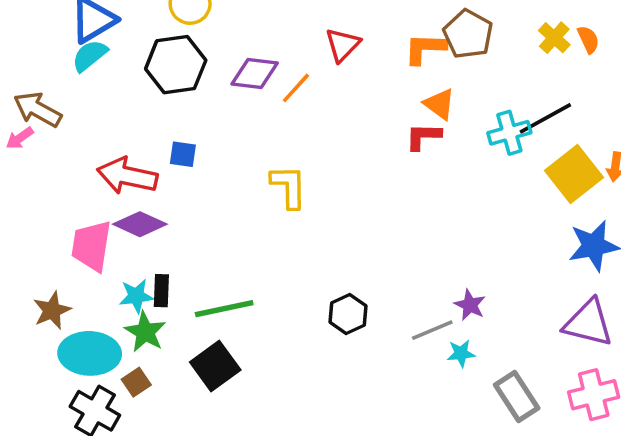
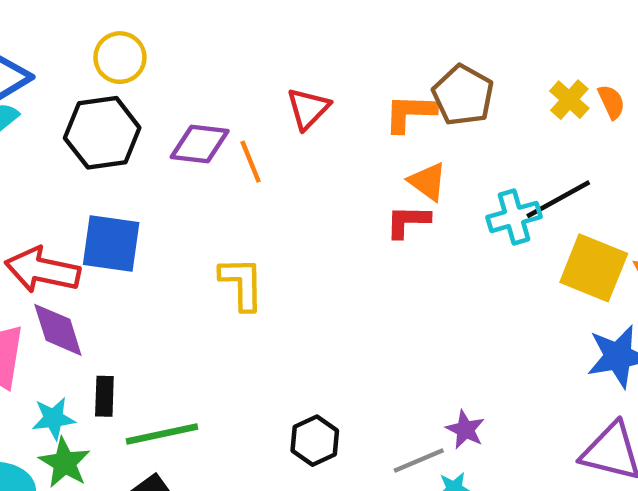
orange line: (296, 88) -> (251, 162), turned -64
blue square: (183, 154) -> (111, 244), size x1.8
yellow square: (574, 174) -> (594, 268), turned -30
purple diamond: (140, 224) -> (58, 330), turned 48
black rectangle: (161, 291) -> (104, 396), moved

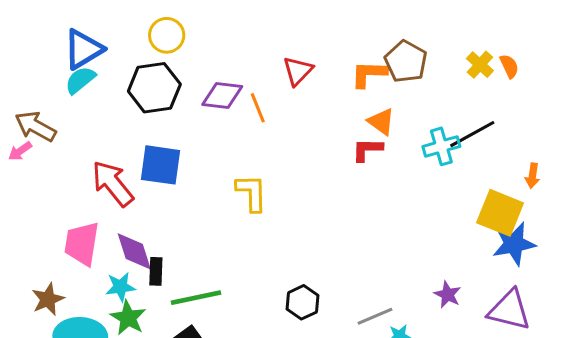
yellow square: (594, 268) -> (500, 213), moved
red arrow: (42, 270) -> (113, 183), turned 39
purple diamond: (58, 330) -> (134, 251), moved
purple star: (465, 429) -> (448, 295), moved

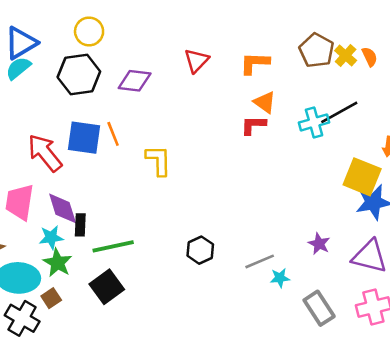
brown pentagon: (406, 62) -> (317, 50), moved
orange line: (258, 108) -> (113, 134), moved

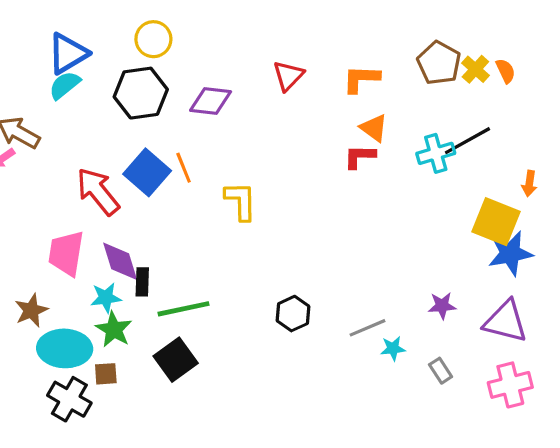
blue square: (84, 138) -> (147, 172), turned 33
purple star: (319, 244) -> (442, 306), turned -30
brown square: (51, 298) -> (106, 374), turned 30
gray rectangle: (319, 308) -> (441, 371), moved, size x0.6

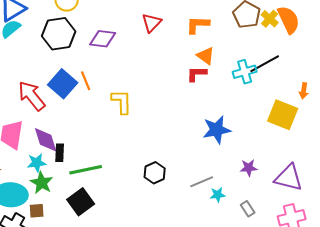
orange semicircle: (506, 71) -> (289, 20), size x1.8
blue star: (510, 253) -> (217, 130), moved

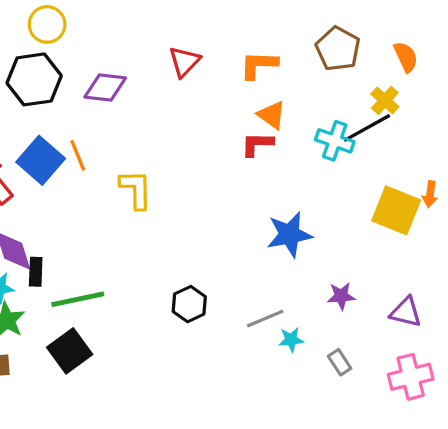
yellow cross: (270, 19) -> (385, 100), moved
orange semicircle: (289, 20) -> (406, 57), size x0.7
cyan cross: (245, 72) -> (335, 141), turned 35
orange arrow: (304, 91) -> (430, 194), moved
purple triangle: (289, 178) -> (406, 312), size x0.7

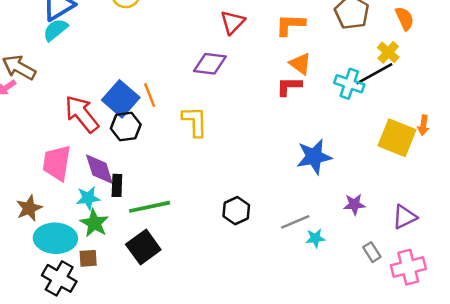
black hexagon: (34, 79) -> (126, 126), moved, size x0.7
purple diamond: (105, 87) -> (210, 64), moved
purple triangle: (406, 312) -> (405, 217), turned -40
gray rectangle: (340, 362) -> (372, 252), moved

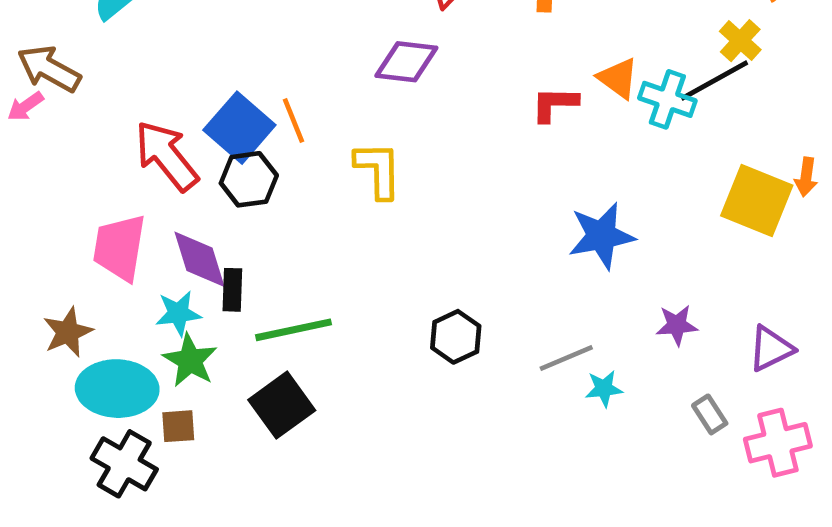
orange triangle: (300, 64) -> (618, 78), moved

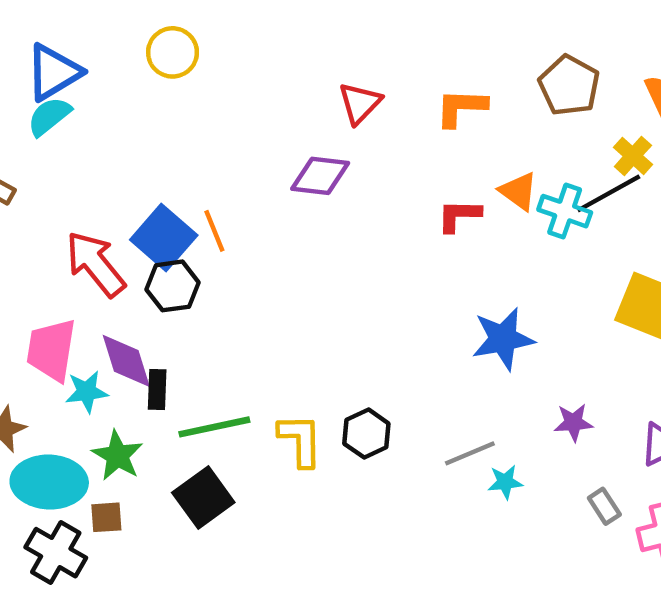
yellow L-shape: (378, 170) -> (300, 440), moved
cyan star: (178, 313) -> (87, 392), moved

